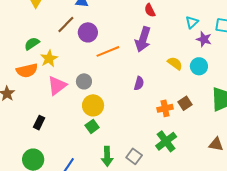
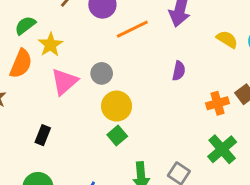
orange semicircle: (27, 71) -> (21, 64), turned -50

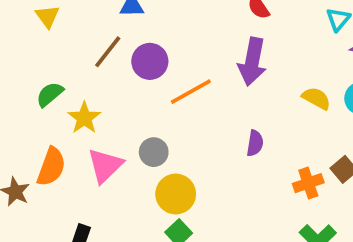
orange semicircle: (21, 64) -> (51, 167), moved

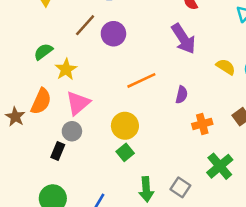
purple arrow: (252, 62) -> (184, 39), turned -48
orange line: (191, 92) -> (141, 80), moved
gray circle: (154, 152) -> (72, 131), moved
orange cross: (308, 183) -> (202, 124), moved

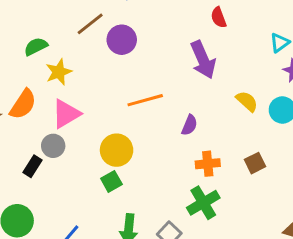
green cross: (220, 166) -> (203, 203), moved

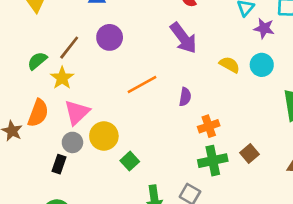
brown line: (90, 24) -> (69, 48), moved
yellow circle: (117, 150) -> (104, 136), moved
brown square: (255, 163) -> (250, 154), moved
green cross: (203, 203) -> (213, 161), turned 32

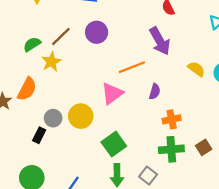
orange line: (142, 85) -> (132, 67), moved
pink triangle: (77, 112) -> (112, 93), moved
green square: (130, 161) -> (114, 144), moved, size x1.5

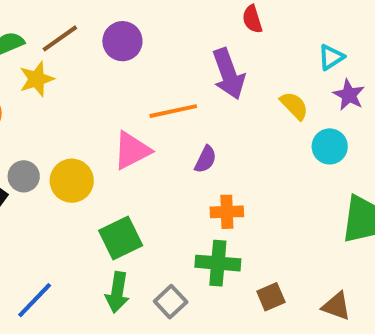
yellow semicircle: (196, 69) -> (294, 106), moved
brown square: (204, 147) -> (271, 297), moved

